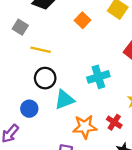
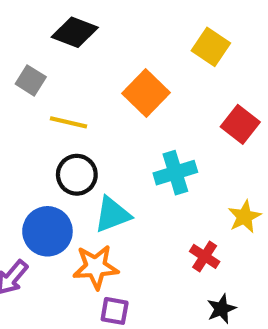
orange square: (83, 20) -> (146, 93), moved, size x1.5
blue circle: (29, 109) -> (47, 231), size x1.5
orange star: (85, 127) -> (96, 267), moved

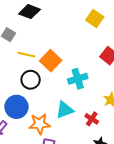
orange square: (146, 93) -> (51, 61), moved
cyan triangle: (112, 215) -> (65, 110), moved

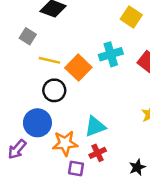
cyan cross: (78, 79) -> (111, 54), moved
red cross: (92, 119) -> (98, 153), moved, turned 32

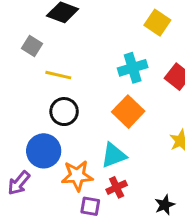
orange square: (78, 68) -> (128, 112), moved

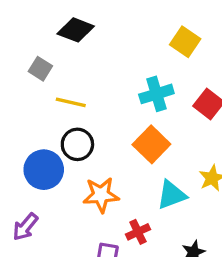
blue circle: (44, 151) -> (44, 170), moved
cyan triangle: (114, 155) -> (172, 195), moved
orange star: (77, 176) -> (101, 195), moved

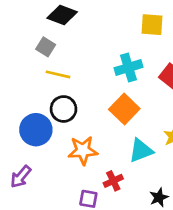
yellow square: (185, 42) -> (152, 25), turned -30
gray square: (40, 69) -> (46, 47), moved

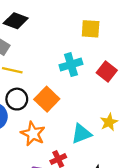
orange square: (124, 109) -> (47, 99), moved
orange star: (83, 150) -> (33, 134), turned 30

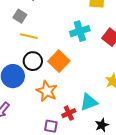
cyan triangle: (81, 134) -> (89, 102), moved

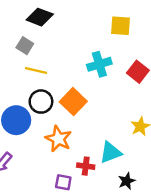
red cross: (69, 113) -> (86, 166), turned 32

